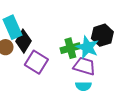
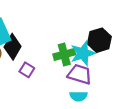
cyan star: (87, 47) -> (83, 53), turned 30
purple square: (36, 62) -> (27, 70), size x0.6

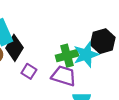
purple trapezoid: (80, 74) -> (64, 76), moved

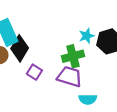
cyan star: (86, 55) -> (87, 36), moved, size x0.6

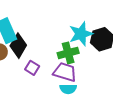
cyan star: (87, 36) -> (81, 34), size x1.6
cyan semicircle: (88, 99) -> (68, 89), moved

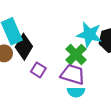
cyan star: (81, 34) -> (89, 35), turned 30
green cross: (68, 53) -> (76, 54), turned -30

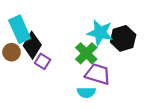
purple square: (38, 70) -> (43, 61), moved
purple trapezoid: (73, 74) -> (98, 74), moved

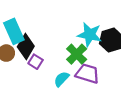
cyan semicircle: (86, 92) -> (61, 79), moved, turned 133

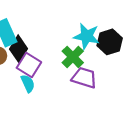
purple square: (36, 62) -> (29, 65), size x1.5
cyan semicircle: (61, 79) -> (28, 83), moved, turned 112

